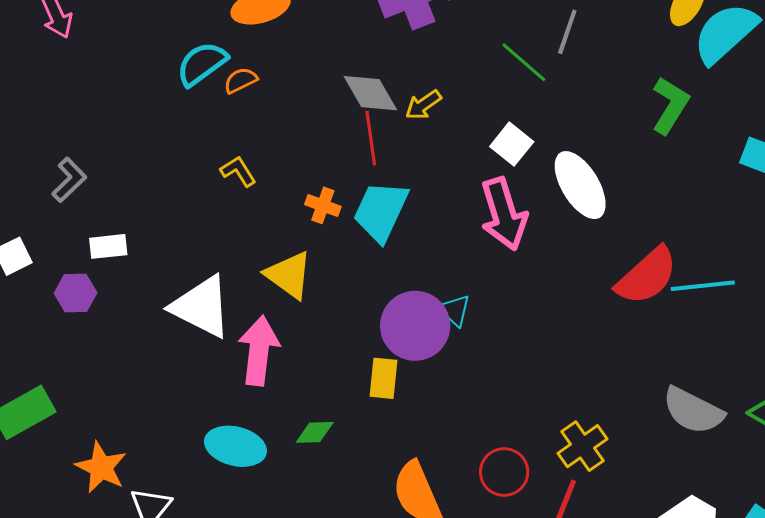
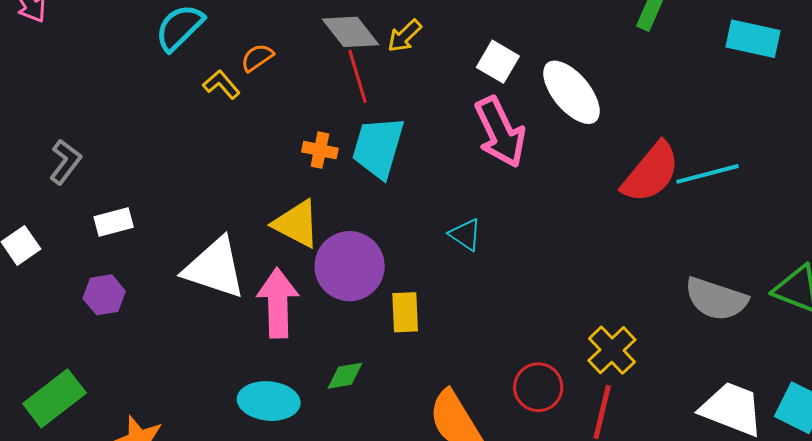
orange semicircle: (241, 80) -> (257, 58), moved
yellow L-shape: (238, 171) -> (221, 84), moved
purple hexagon: (76, 293) -> (104, 295), moved
purple circle: (415, 326) -> (350, 266), moved

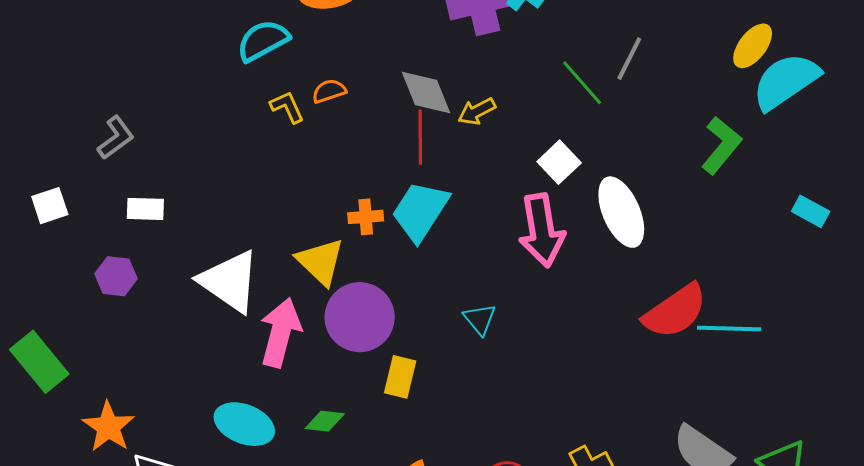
cyan rectangle: (753, 39) -> (811, 211), size x0.7
orange cross: (320, 150) -> (366, 217), moved, turned -32
green rectangle: (54, 398) -> (39, 362), turned 72

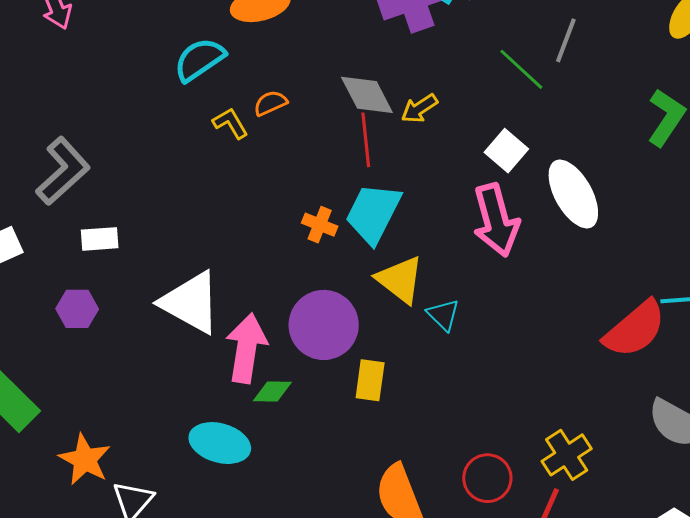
gray L-shape: (116, 138) -> (63, 171), size x1.5
orange cross: (366, 217) -> (320, 225), turned 32
yellow triangle: (320, 262) -> (400, 280), moved
red semicircle: (675, 311) -> (635, 329), moved
green diamond: (325, 421) -> (272, 392), moved

